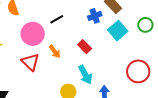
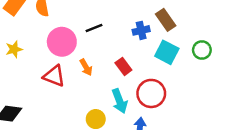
cyan square: (118, 31) -> (167, 52), turned -30
red triangle: (30, 62) -> (54, 76), turned -30
red circle: (138, 71) -> (151, 93), moved

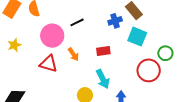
green circle: (202, 50) -> (165, 53), moved
red rectangle: (123, 66) -> (103, 51), turned -56
red circle: (151, 93) -> (149, 70), moved

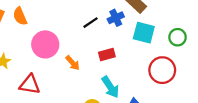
black line: (77, 22) -> (90, 23), moved
green circle: (165, 53) -> (178, 37), moved
red triangle: (49, 64) -> (30, 84), moved

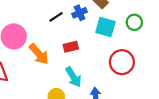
green circle: (178, 37) -> (134, 22), moved
orange arrow: (73, 63) -> (39, 54), size x1.5

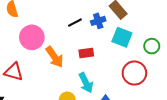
green circle: (134, 22) -> (152, 46), moved

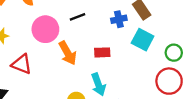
black line: (75, 23) -> (78, 17), moved
red circle: (134, 73) -> (169, 81), moved

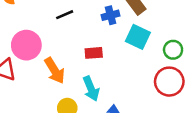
pink circle: (45, 29) -> (26, 45), moved
orange arrow: (68, 53) -> (55, 71), moved

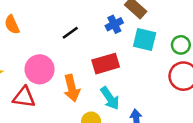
red rectangle: (94, 53) -> (106, 64), size x1.5
orange arrow: (55, 71) -> (72, 88), turned 30

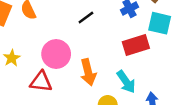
red rectangle: (106, 64) -> (136, 45), moved

